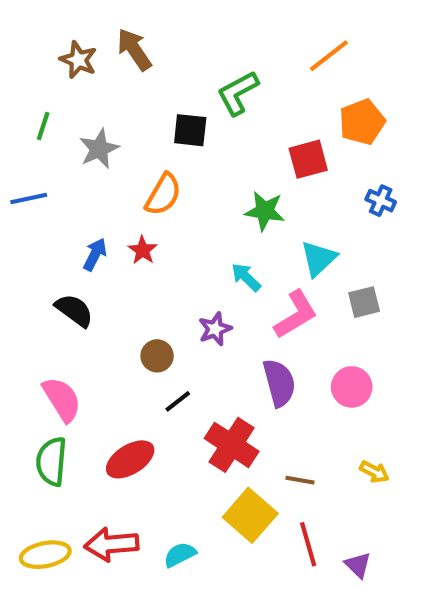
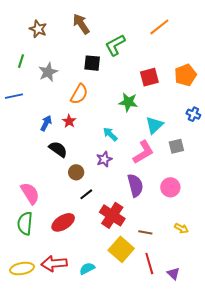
brown arrow: (134, 49) -> (81, 24), moved
orange pentagon: (362, 122) -> (185, 75), moved
blue cross: (381, 201) -> (193, 114), moved
cyan arrow: (246, 277) -> (110, 134), moved
black semicircle: (74, 310) -> (58, 149), moved

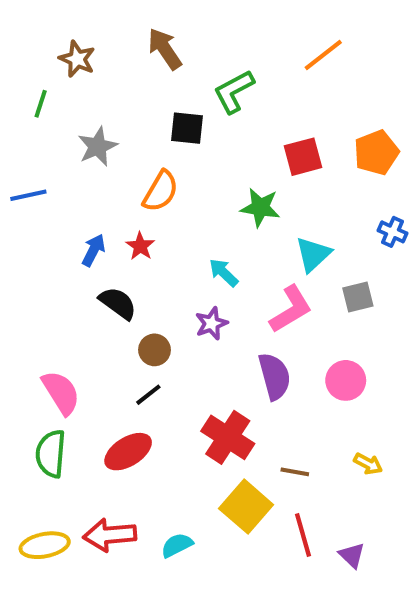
green line: (21, 61) -> (41, 104), moved
black line: (86, 194) -> (148, 395), moved

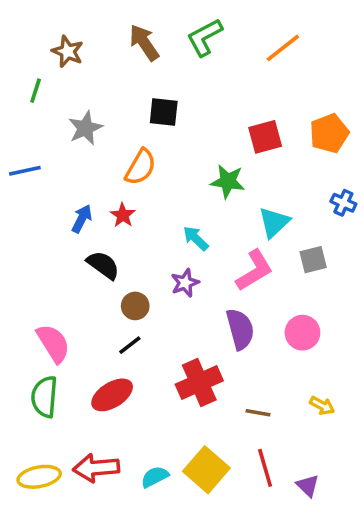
green L-shape: (234, 92) -> (205, 37), moved
red cross: (228, 437) -> (199, 382), turned 33
yellow square: (246, 507) -> (206, 470), moved

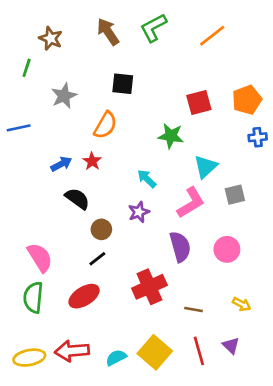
blue cross: (343, 203) -> (258, 137), moved, turned -30
blue arrow: (82, 219) -> (61, 164), turned 35
purple triangle: (308, 486) -> (231, 346), moved

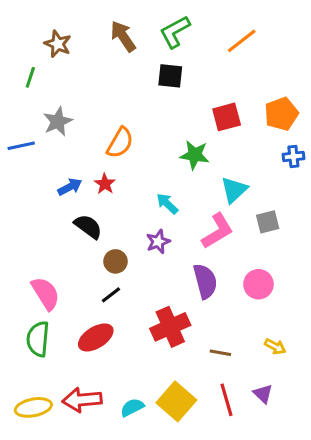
black square: (123, 84) -> (170, 76), moved
gray star: (64, 96) -> (58, 121), moved

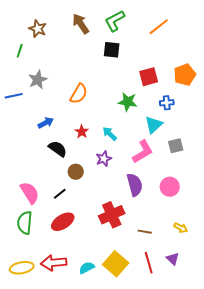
blue cross: (293, 156) -> (167, 103), moved
red star: (105, 184) -> (82, 132), moved
black line: (111, 295) -> (60, 194), moved

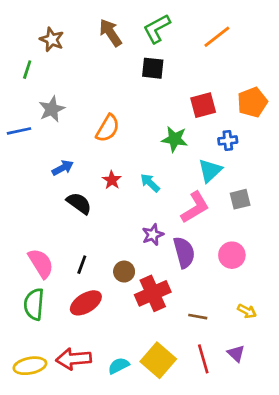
purple star: (104, 159) -> (153, 235), moved
brown circle: (76, 172) -> (124, 272), moved
black line: (60, 194) -> (82, 265), turned -32

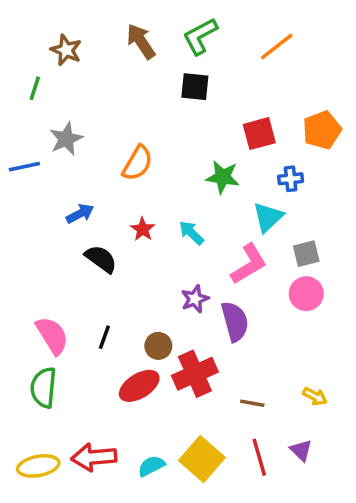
pink circle: (232, 255) -> (306, 294), moved
red ellipse: (86, 303) -> (139, 386), moved

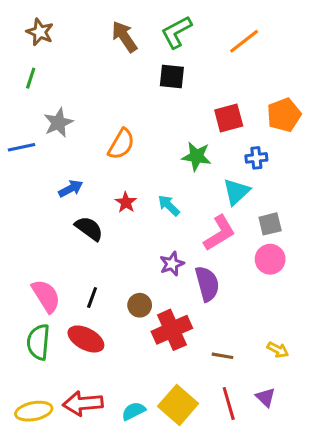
brown star: (66, 50) -> (40, 32), moved
red ellipse: (139, 386) -> (86, 339), moved, turned 60

